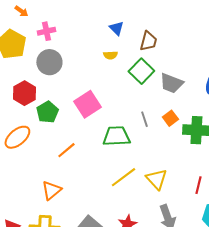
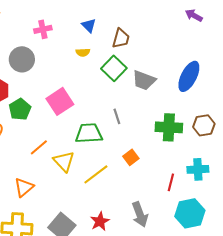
pink cross: (46, 31) -> (43, 29), moved
orange square: (170, 118) -> (131, 157), moved
yellow triangle: (156, 179) -> (64, 161), moved

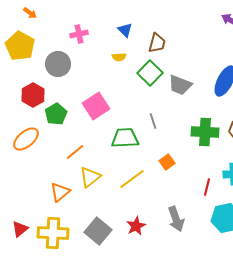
yellow triangle: (64, 161) -> (90, 177), moved, turned 35

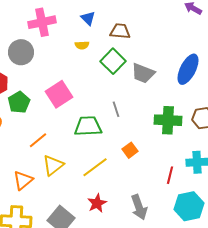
pink cross: (79, 34) -> (42, 22), size x1.5
brown trapezoid: (157, 43) -> (120, 31), turned -100
red star: (136, 226) -> (97, 203), moved

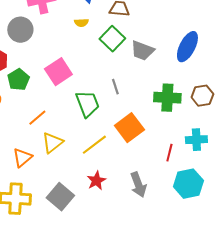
green trapezoid: (88, 126) -> (87, 104), turned 72
orange square: (130, 150) -> (129, 128), size x1.8

